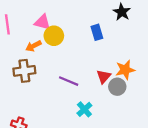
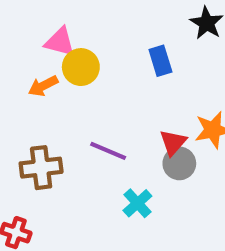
brown cross: (24, 71) -> (41, 168), moved
gray circle: (117, 87) -> (179, 163), moved

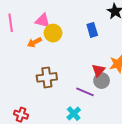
purple line: (108, 151) -> (85, 92), moved
brown cross: (41, 168) -> (47, 77), moved
cyan cross: (137, 203) -> (74, 114), moved

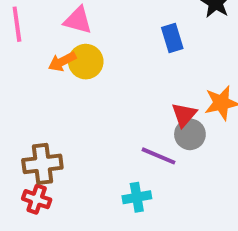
yellow circle: (53, 33) -> (86, 62), moved
brown cross: (47, 77) -> (42, 164), moved
cyan cross: (74, 114) -> (137, 197), turned 32

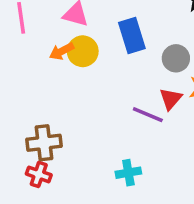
blue rectangle: (172, 38) -> (132, 35), moved, size x1.4
gray circle: (190, 134) -> (176, 58), moved
purple line: (159, 156) -> (148, 115), moved

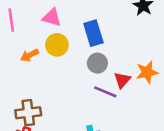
orange arrow: (62, 51) -> (30, 55), moved
gray circle: (176, 58) -> (97, 63), moved

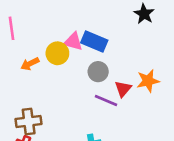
pink triangle: (52, 17) -> (73, 41), moved
blue rectangle: (93, 33) -> (94, 41), turned -50

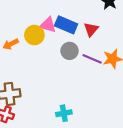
red triangle: (123, 89) -> (91, 29), moved
purple line: (106, 101) -> (92, 59), moved

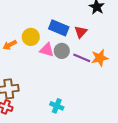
pink triangle: (48, 25) -> (47, 50), moved
cyan cross: (64, 113) -> (57, 106), turned 32

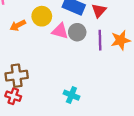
purple line: (82, 58) -> (100, 40), turned 66

